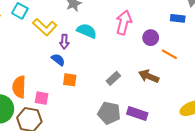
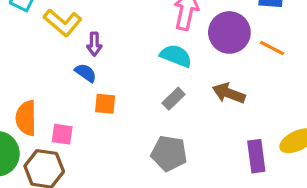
cyan semicircle: (87, 31) -> (176, 56), moved
purple circle: (151, 38) -> (229, 32), size x1.6
orange line: (169, 54) -> (272, 48), moved
purple rectangle: (137, 113) -> (256, 156), moved, turned 66

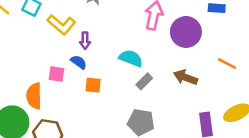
orange line: (272, 48) -> (227, 63), moved
cyan semicircle: (176, 56) -> (131, 58), moved
pink square: (62, 134) -> (56, 74), moved

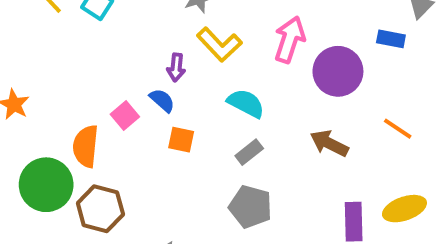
yellow L-shape: (61, 25) -> (219, 45), moved
pink square: (56, 74) -> (125, 116), turned 35
gray rectangle: (144, 81) -> (249, 152), moved

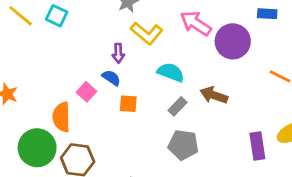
pink arrow: (290, 40) -> (196, 23), turned -68
brown arrow: (329, 143) -> (214, 95), moved

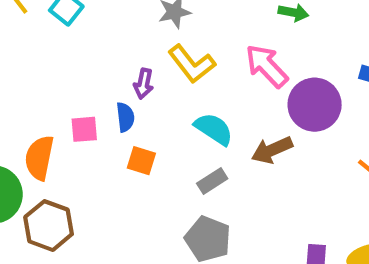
blue semicircle: (111, 78) -> (125, 117), turned 36
pink square: (86, 92) -> (84, 129), turned 30
brown arrow: (214, 95) -> (272, 150), moved, turned -56

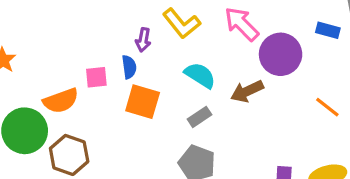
orange semicircle: (39, 158) -> (61, 101), turned -120
orange square: (141, 161) -> (143, 102), size x1.5

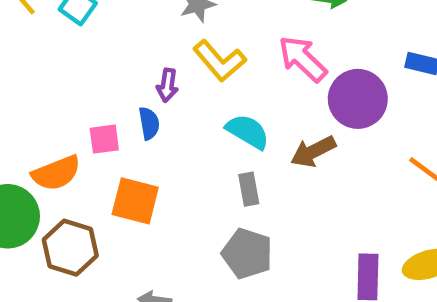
orange square: (143, 102) -> (135, 201), moved
gray rectangle: (200, 117) -> (249, 189), turned -65

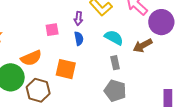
blue semicircle: (149, 123) -> (79, 38), moved
pink square: (104, 139) -> (52, 30), moved

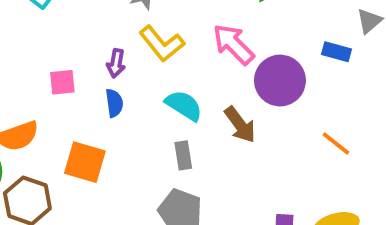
brown arrow: (143, 46) -> (240, 125), turned -102

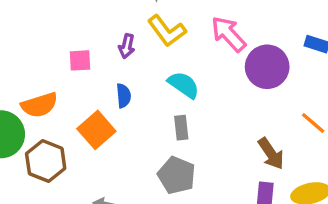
blue semicircle: (114, 103) -> (124, 96), moved
brown arrow: (240, 125) -> (271, 154), moved
orange square: (85, 162) -> (96, 130), turned 30

